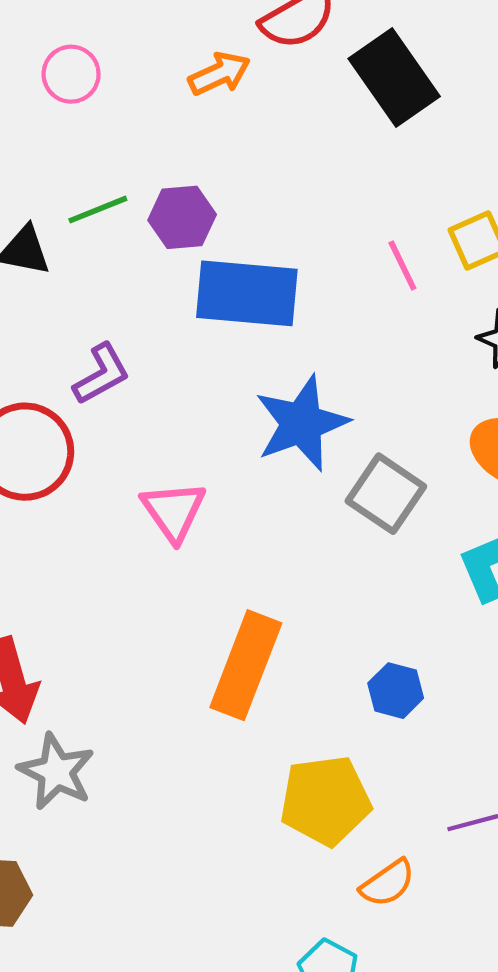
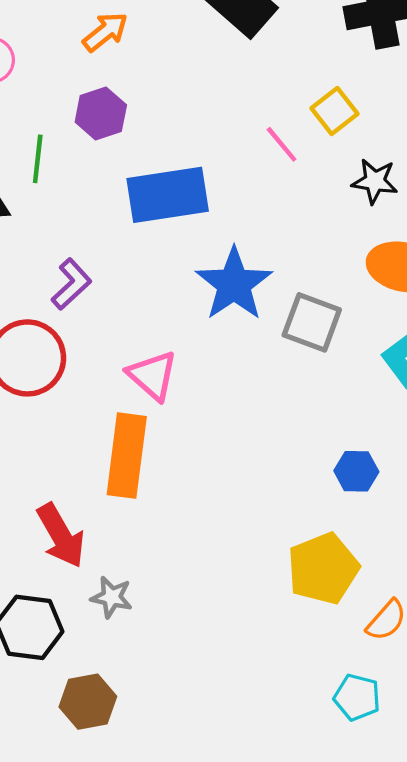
green line: (98, 210) -> (38, 159), turned -48
purple hexagon: (182, 217) -> (101, 114), moved
orange rectangle: (246, 665) -> (127, 456), moved
gray star: (56, 772) -> (112, 597), size x0.7

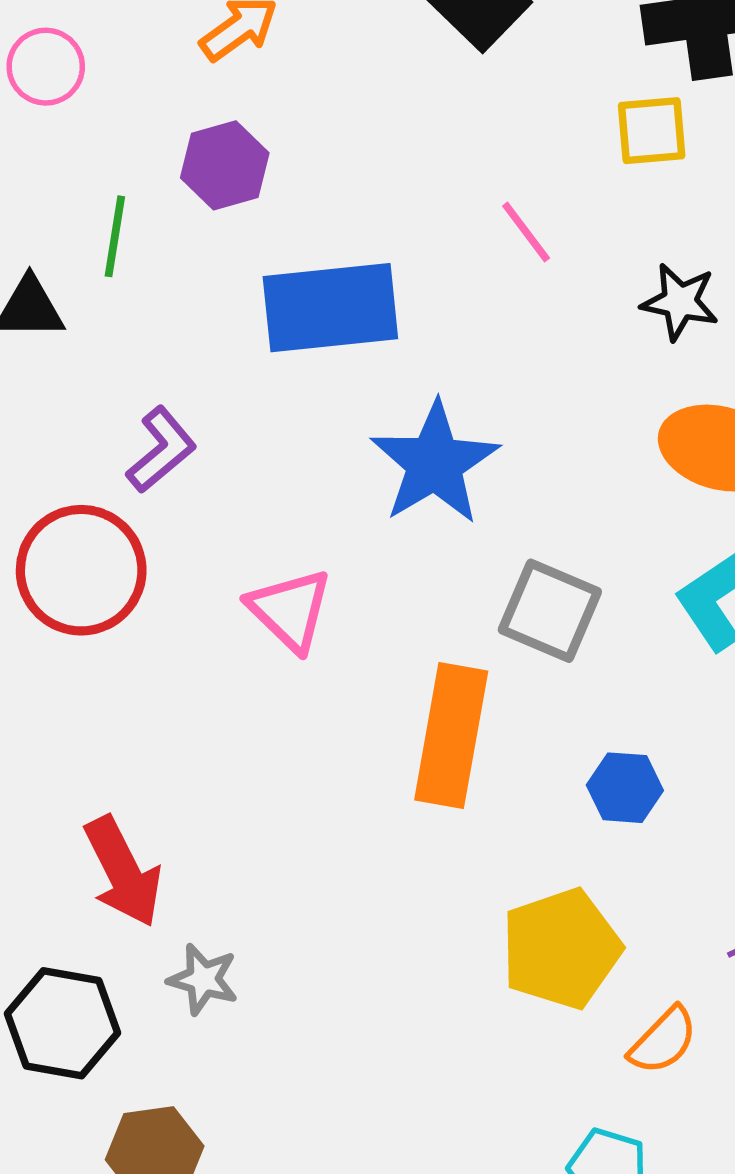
yellow square: (334, 111) -> (652, 131), moved, turned 30
gray square: (312, 322) -> (550, 611), moved
orange rectangle: (127, 456) -> (451, 736), moved

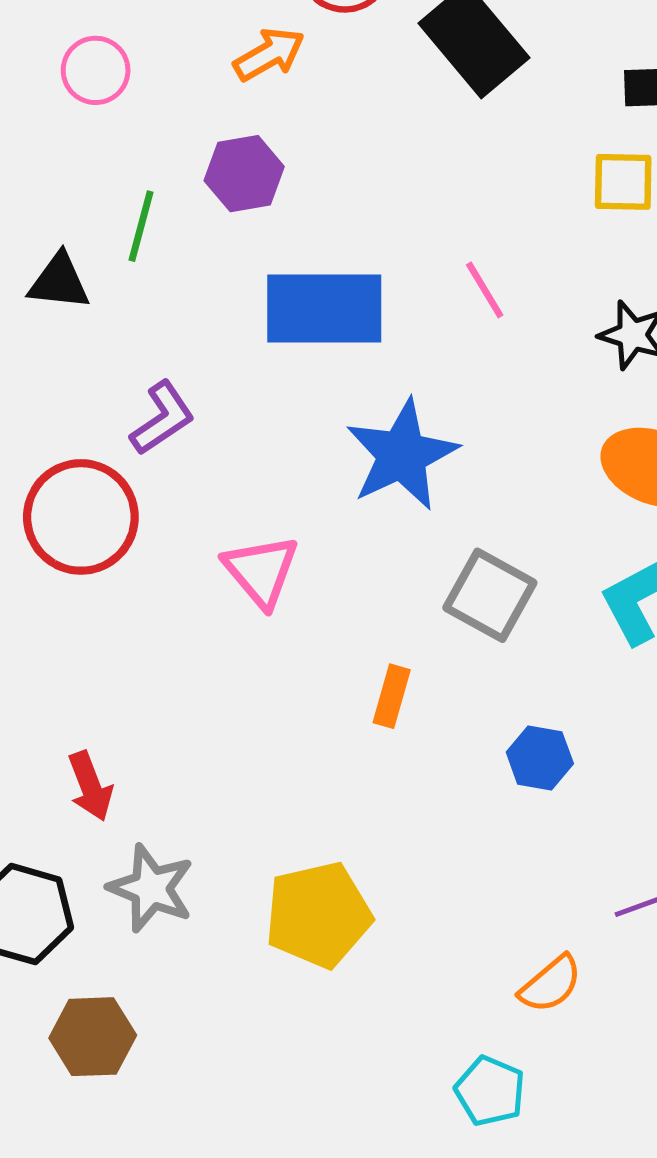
pink line: (526, 232) -> (485, 290), moved
orange rectangle: (451, 736) -> (392, 696), size x0.5
red arrow: (123, 872) -> (90, 786), size x0.7
yellow pentagon: (561, 949) -> (318, 915), moved
gray star: (203, 979) -> (151, 888), size x1.4

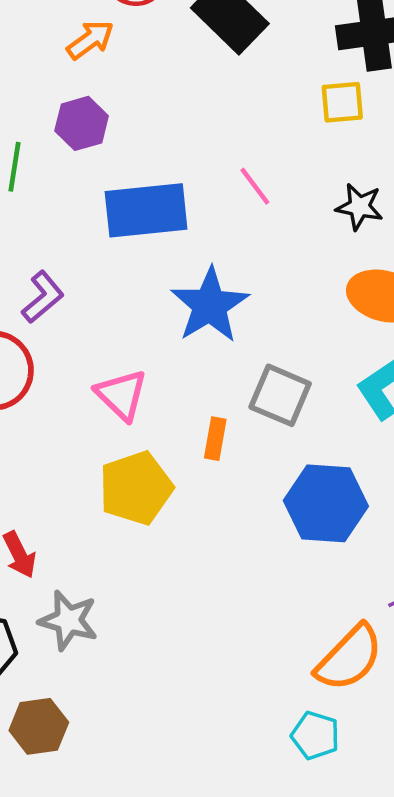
orange rectangle: (392, 696) -> (215, 439), moved
blue hexagon: (540, 758) -> (326, 503), size x1.8
yellow pentagon: (318, 915) -> (136, 488), moved
orange semicircle: (551, 984) -> (349, 658), size x1.6

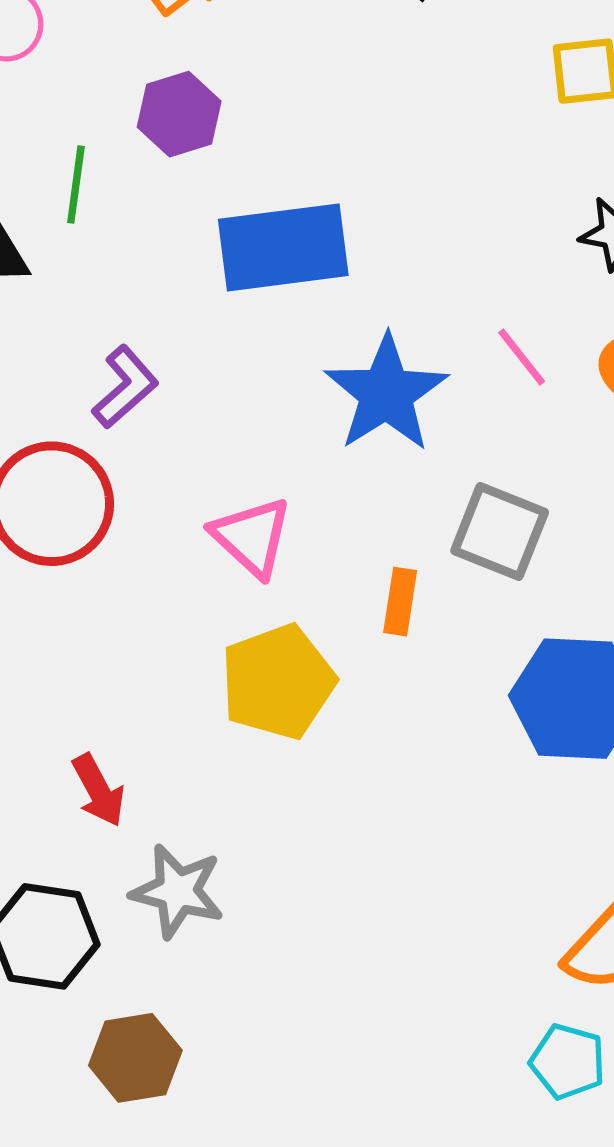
pink line: (255, 186) -> (522, 357), moved

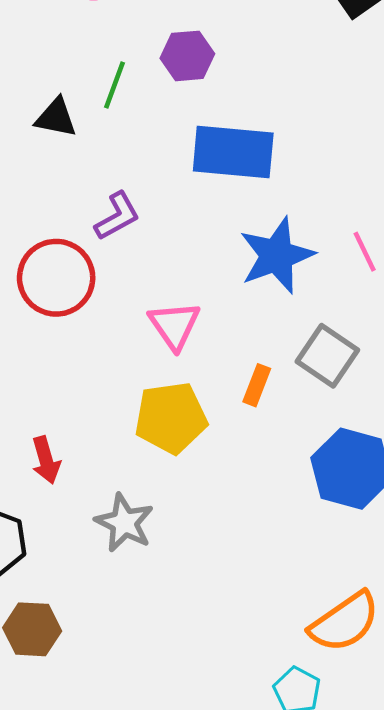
gray star: (177, 891) -> (124, 523), moved

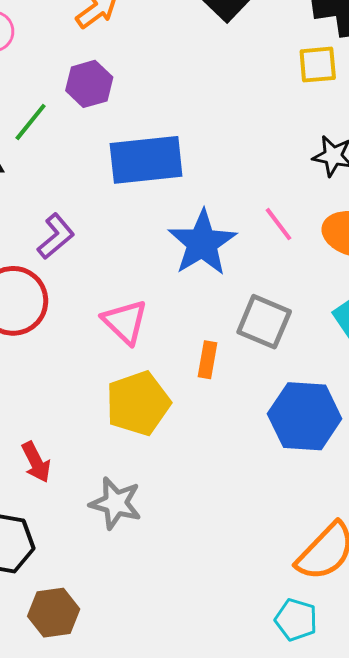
green line: (115, 85) -> (31, 122), turned 30

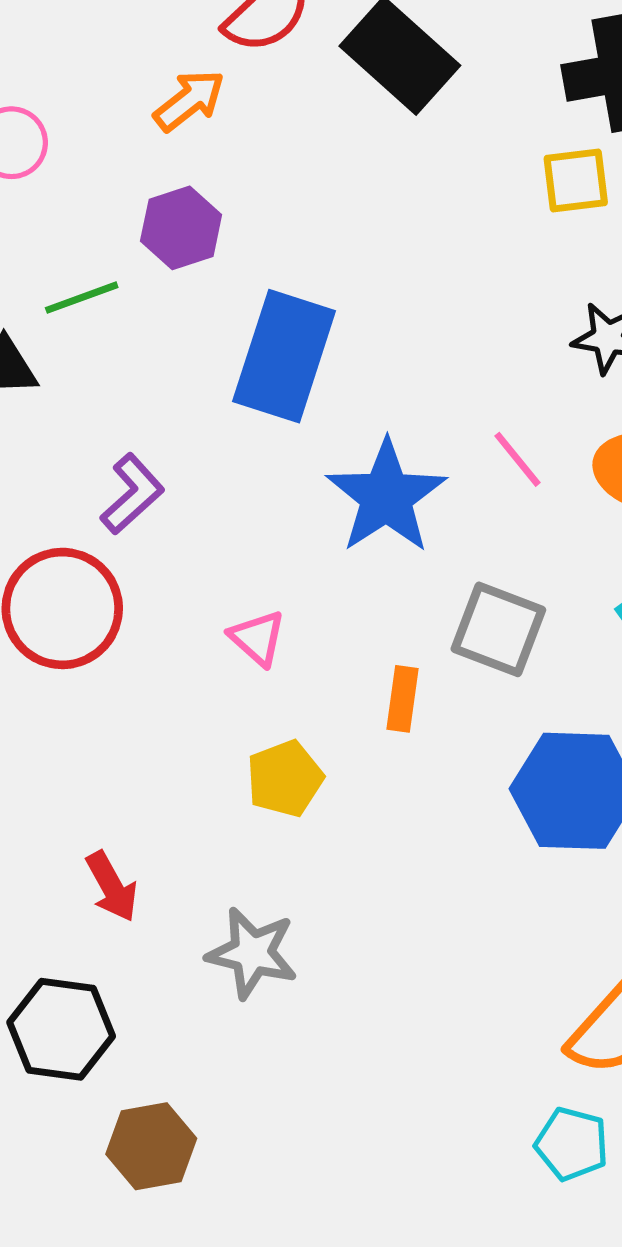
green line: (31, 122) -> (82, 298), turned 33
blue rectangle: (146, 160) -> (284, 356), turned -64
pink triangle: (125, 322) -> (257, 638), size x0.7
yellow pentagon: (138, 403) -> (285, 779), size x0.7

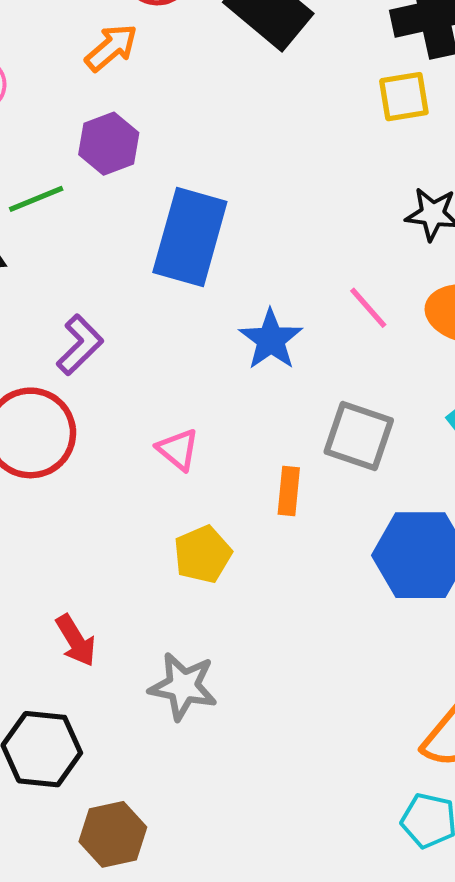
blue star: (386, 497) -> (271, 340), size x0.7

